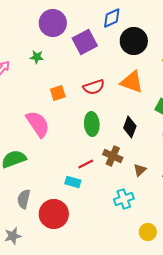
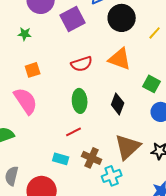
orange square: (58, 93) -> (33, 70), moved
brown cross: (113, 156) -> (92, 158), moved
red line: (86, 164) -> (74, 132), moved
brown triangle: (140, 170) -> (128, 147), size x2.0

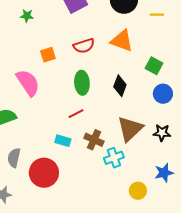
yellow line: (155, 33) -> (157, 15), turned 48
orange square: (33, 70) -> (48, 55), moved

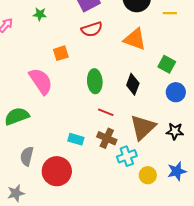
red semicircle: (84, 46) -> (92, 29), moved
red line: (76, 114) -> (106, 112), moved, turned 49
yellow circle: (138, 191) -> (148, 175), moved

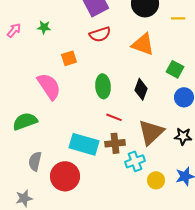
green star: (40, 14) -> (44, 27), moved
brown cross: (107, 138) -> (115, 143), turned -30
cyan rectangle: (76, 139) -> (84, 144), size x1.8

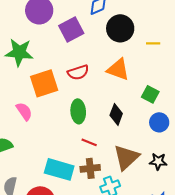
green star: (44, 27) -> (19, 52), size x2.0
red semicircle: (100, 34) -> (78, 72), moved
orange square: (69, 58) -> (44, 83), size x1.8
pink semicircle: (49, 86) -> (24, 111), size x0.7

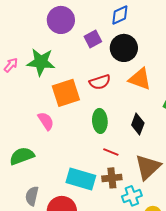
black circle: (120, 28) -> (124, 48), moved
purple square: (71, 29) -> (93, 39), size x0.7

